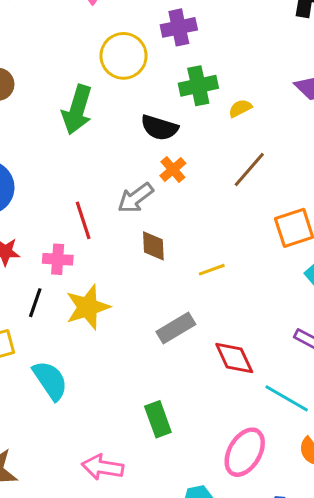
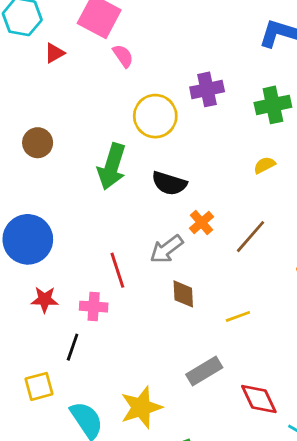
green cross: (198, 86) -> (273, 105), moved
black semicircle: (159, 128) -> (169, 183), moved
brown line: (249, 170) -> (250, 237), moved
yellow star: (88, 307) -> (141, 407), moved

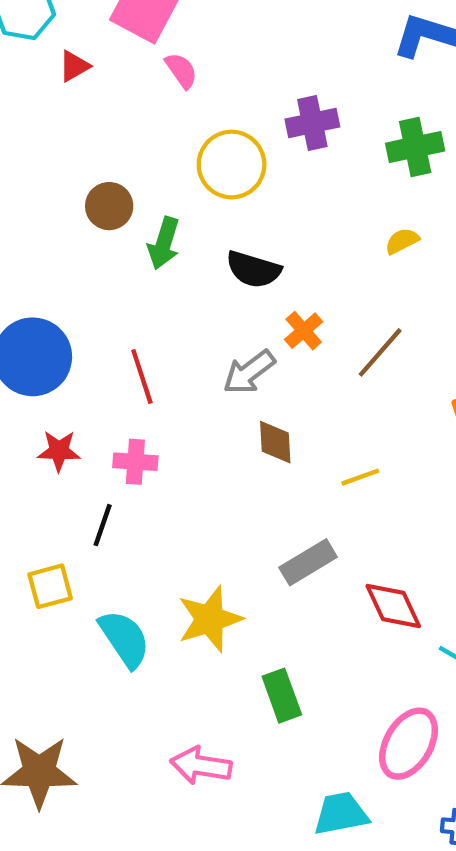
brown circle: (38, 143) -> (109, 206), moved
green arrow: (112, 167) -> (164, 243), size x0.7
red line: (117, 270) -> (142, 377), moved

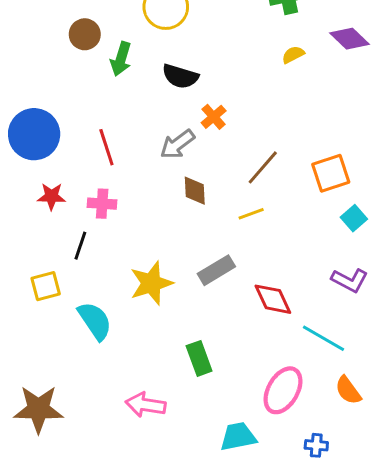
yellow semicircle: (402, 241) -> (293, 55), moved
brown line: (380, 352) -> (263, 167), moved
yellow star: (210, 619) -> (151, 283), moved

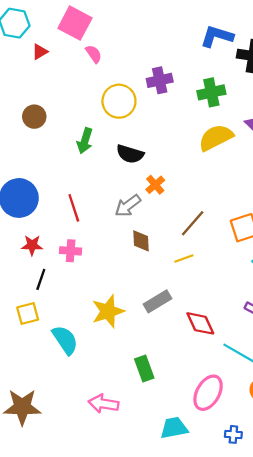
brown circle: (85, 34) -> (34, 117), moved
yellow semicircle: (293, 55) -> (216, 137), size x2.0
black line: (80, 246) -> (41, 279), moved

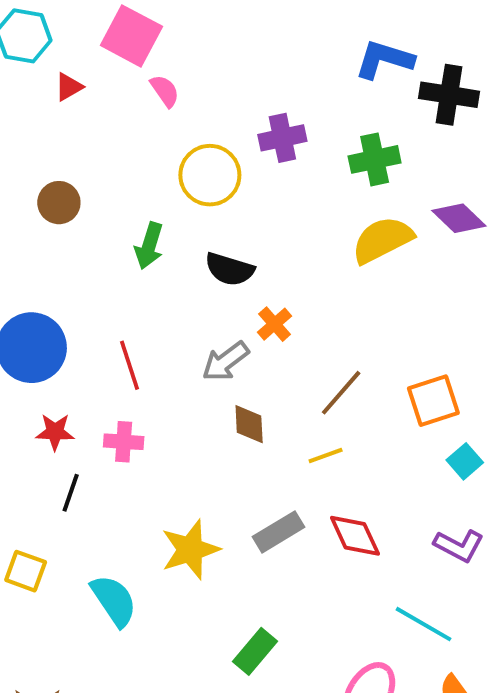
yellow square: (28, 313) -> (26, 571), moved, turned 35
red diamond: (200, 323) -> (355, 536), moved
green rectangle: (144, 368) -> (255, 651), turned 60

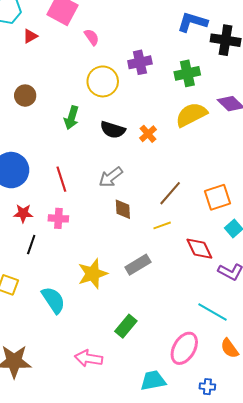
pink semicircle: (165, 91) -> (92, 37), moved
orange cross: (275, 324) -> (148, 134), moved
red diamond: (355, 536) -> (199, 249), moved

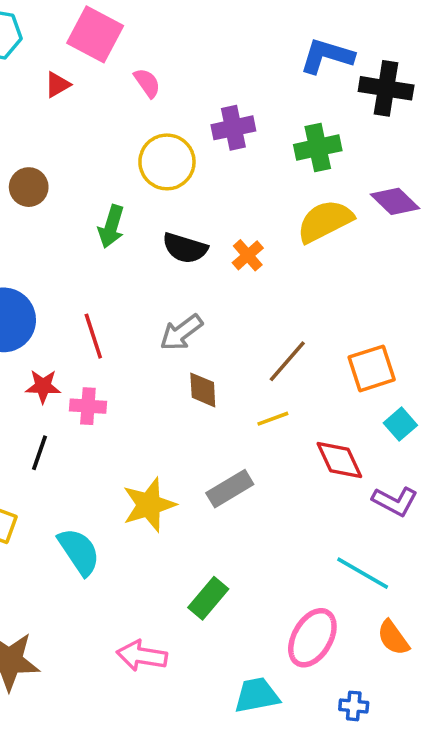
red triangle: (30, 36) -> (57, 85), moved
red star: (23, 213) -> (43, 386), moved

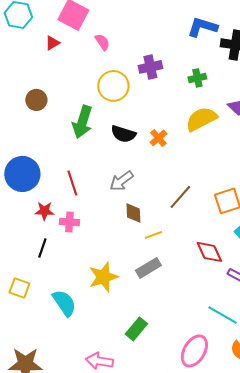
green cross: (318, 148) -> (197, 78), size x0.7
green arrow: (111, 227) -> (82, 122), size x1.4
yellow line: (273, 419) -> (153, 235), moved

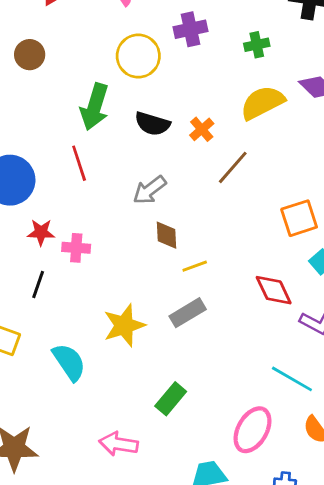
brown circle: (36, 100) -> (30, 55), moved
red line: (72, 183) -> (79, 163), moved
brown line: (180, 197) -> (233, 167), moved

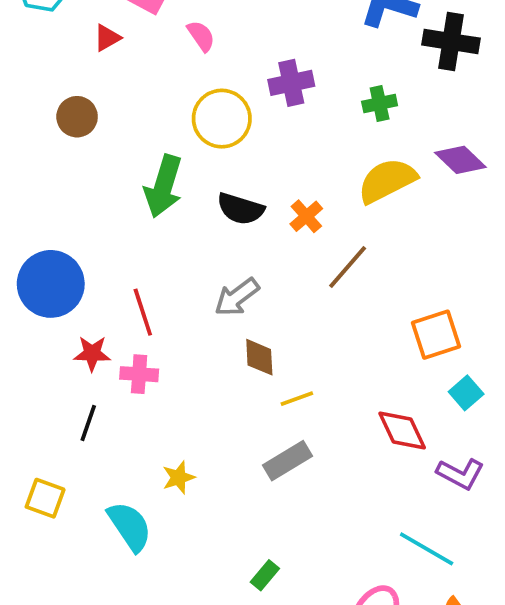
red line: (79, 163) -> (143, 312), moved
yellow star: (124, 325) -> (179, 477), moved, size x0.6
green rectangle: (171, 399) -> (265, 575), size x0.7

